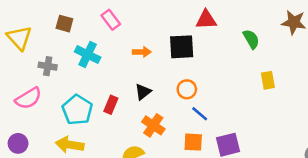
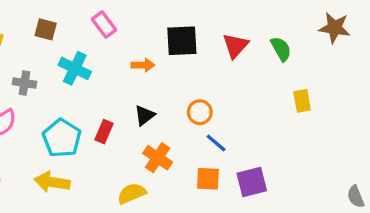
red triangle: (206, 20) -> (236, 46), moved, turned -45
black square: (182, 47) -> (182, 41), moved

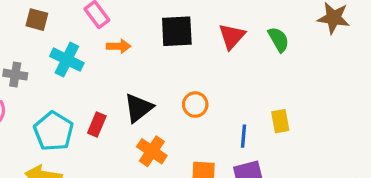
orange arrow: (143, 65) -> (119, 46), moved
yellow rectangle: (302, 101) -> (280, 121), moved
black triangle: (145, 115) -> (139, 108), size x1.4
blue line: (216, 143) -> (244, 136), moved, turned 55

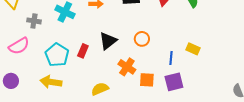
yellow rectangle: (280, 121) -> (193, 49), turned -56
orange cross: (152, 151) -> (127, 67), moved

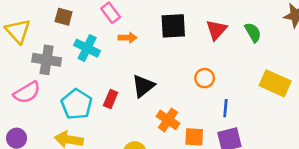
gray cross: (34, 21) -> (47, 60), size x1.5
orange circle: (142, 39) -> (205, 78), moved
yellow rectangle: (193, 49) -> (275, 83), moved, size x1.6

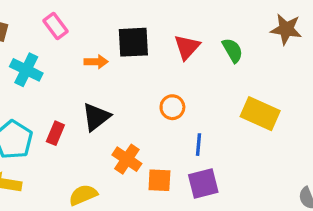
orange arrow: (128, 38) -> (96, 62), moved

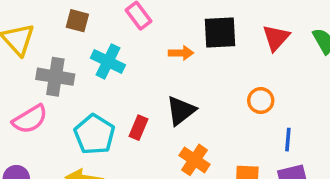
orange cross: (127, 159) -> (195, 160), moved

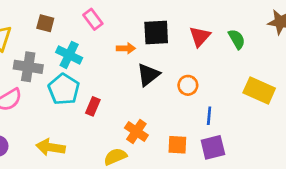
black triangle: (181, 111) -> (148, 75), moved
cyan pentagon: (94, 134) -> (64, 89), moved

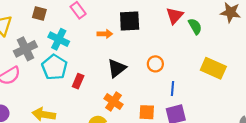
red triangle: (200, 36) -> (175, 16), moved
gray cross: (28, 67) -> (25, 49), turned -35
black triangle: (148, 75) -> (117, 68), moved

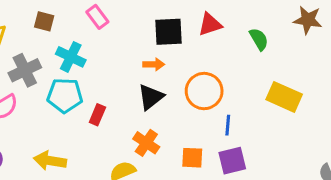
red triangle: (175, 16) -> (210, 24), moved, turned 30
orange arrow: (105, 34) -> (154, 64), moved
orange circle: (155, 64) -> (204, 91), size x1.6
cyan pentagon: (54, 67) -> (65, 95), turned -30

